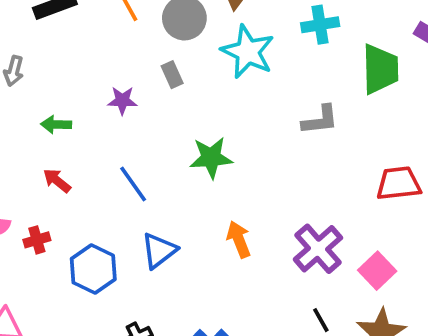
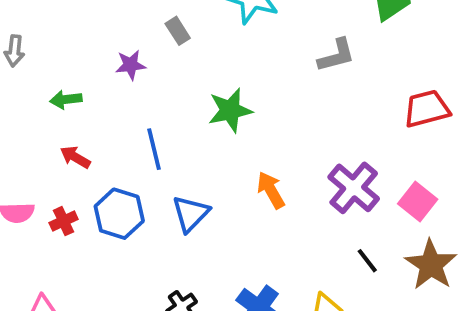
blue line: (133, 184) -> (154, 149), turned 30
blue hexagon: (93, 269) -> (119, 214), moved

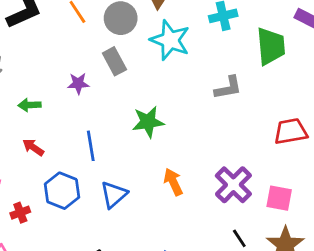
gray rectangle: (178, 31) -> (114, 61), size x1.4
pink square: (418, 201) -> (279, 198), turned -32
red cross: (64, 221) -> (20, 213), moved

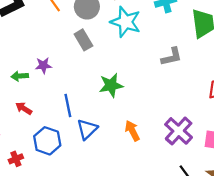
purple star: (78, 83) -> (43, 65), moved
blue triangle: (114, 195) -> (87, 129), moved

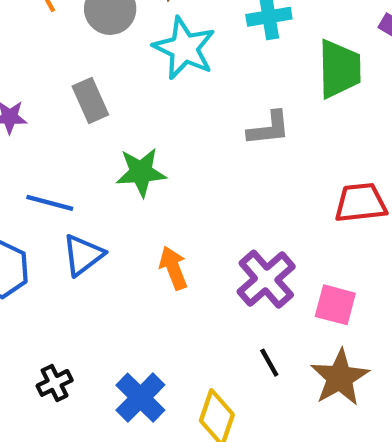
gray rectangle: (83, 40) -> (90, 101), moved
blue line: (68, 105) -> (50, 203), turned -70

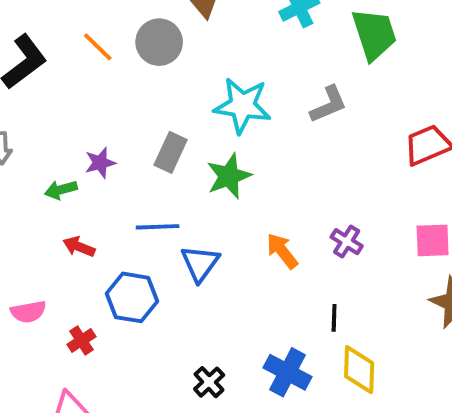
cyan star: (184, 48) -> (242, 106), moved
gray rectangle: (90, 101) -> (171, 152), moved, turned 66
purple cross: (266, 279) -> (347, 242), moved, size x0.6
black line: (269, 363) -> (334, 318), moved, turned 48

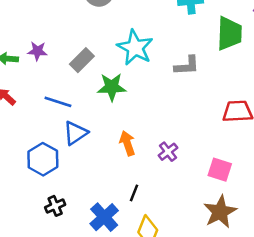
blue hexagon: (132, 297) -> (43, 159), moved
black line: (334, 318) -> (134, 193), moved

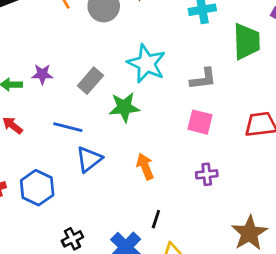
purple cross: (168, 152) -> (207, 174), moved, turned 36
blue hexagon: (43, 159) -> (37, 188), moved
pink square: (220, 170) -> (200, 122), moved

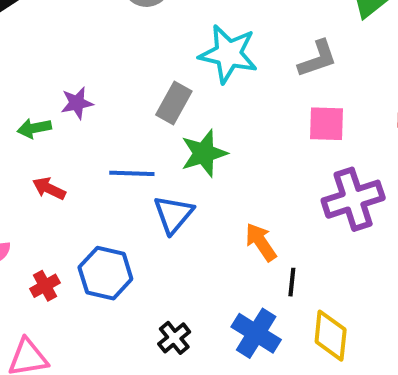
gray rectangle: (90, 81) -> (174, 103), moved
green star: (124, 107) -> (204, 153), moved
orange arrow: (145, 166) -> (261, 242), moved
purple cross: (207, 174) -> (353, 199), size x1.8

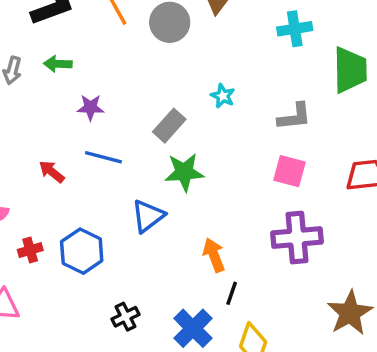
cyan star: (228, 54) -> (223, 96), size x0.5
green arrow: (34, 128) -> (58, 64), moved
blue line: (132, 173) -> (103, 157), moved

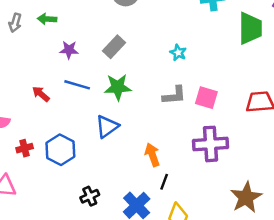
cyan star: (223, 96) -> (178, 53), moved
gray L-shape: (294, 117) -> (174, 95), moved
gray rectangle: (169, 126) -> (114, 47), moved
green star: (184, 172) -> (118, 87), moved

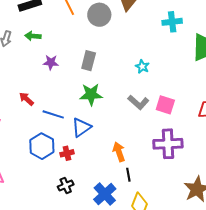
gray rectangle: (114, 47) -> (89, 61), turned -30
blue line: (77, 85) -> (53, 114), moved
gray L-shape: (174, 95) -> (138, 102), turned 45
red cross: (25, 148) -> (67, 153), moved
black line: (164, 182) -> (128, 175), turned -32

